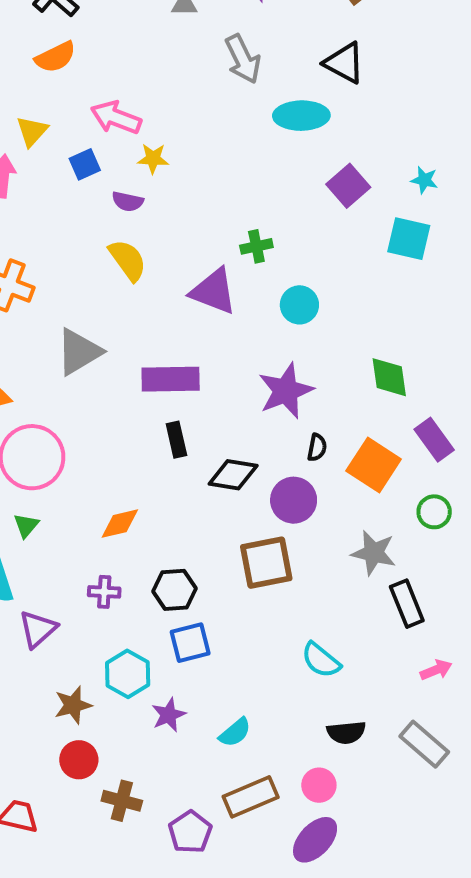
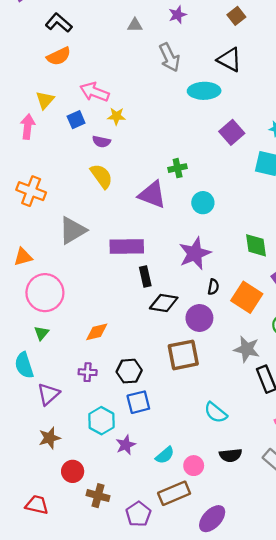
black rectangle: (176, 440) -> (145, 276), moved
brown star: (73, 705) -> (50, 438), moved
pink circle: (319, 785) -> (194, 466), moved

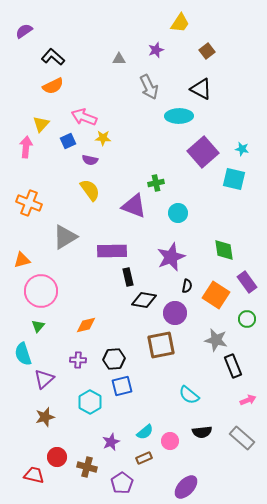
purple square: (232, 132) -> (203, 152), size x1.4
purple star: (126, 445) -> (111, 442), moved
red circle: (73, 471) -> (57, 457), moved
brown rectangle: (174, 493) -> (144, 458), moved, size x0.6

